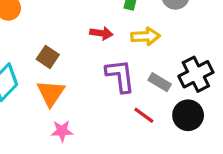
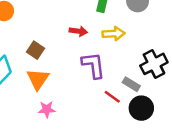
gray rectangle: (160, 82) -> (131, 84), moved
black circle: (188, 115) -> (141, 108), moved

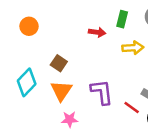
red arrow: (78, 31) -> (97, 32), moved
purple L-shape: (93, 65) -> (102, 92), moved

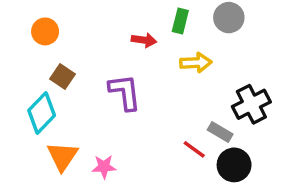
brown square: (59, 63) -> (62, 77), moved
orange triangle: (61, 91) -> (62, 156), moved
purple L-shape: (102, 92) -> (125, 92), moved

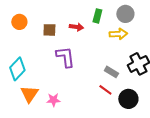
yellow arrow: (196, 63) -> (118, 34), moved
brown square: (62, 77) -> (49, 30), moved, turned -32
gray rectangle: (220, 132) -> (111, 72), moved

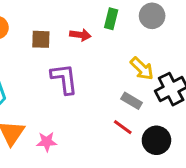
yellow arrow: (118, 34) -> (142, 69), moved, turned 48

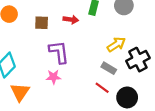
yellow arrow: (142, 69) -> (116, 44), turned -78
pink star: (47, 142) -> (53, 77), moved

